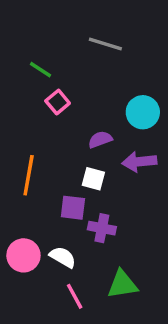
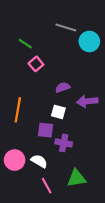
cyan circle: (143, 112) -> (89, 41), moved

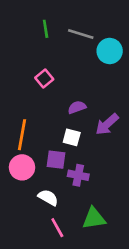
green line: (25, 44) -> (46, 29), moved, turned 48
purple arrow: (87, 101) -> (107, 124), turned -36
pink circle: (15, 160) -> (22, 167), moved

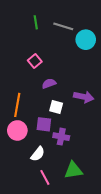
purple semicircle: (77, 107) -> (49, 84), moved
purple arrow: (107, 124) -> (84, 97), turned -126
white semicircle: (48, 197) -> (38, 154), turned 98

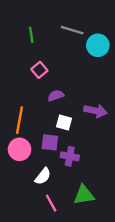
green line: (36, 22) -> (31, 35), moved

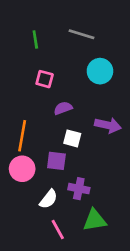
cyan circle: (98, 45) -> (100, 71), moved
pink square: (39, 70) -> (45, 79), turned -35
purple cross: (70, 156) -> (79, 189), moved

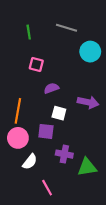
cyan circle: (100, 71) -> (90, 52), moved
white semicircle: (49, 199) -> (30, 162), moved
green triangle: (95, 220) -> (87, 167), moved

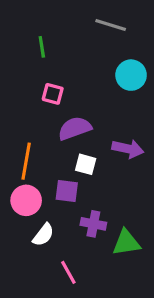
gray line: (66, 28) -> (111, 25), moved
purple semicircle: (51, 88) -> (75, 128), size x1.5

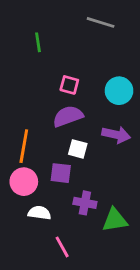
cyan circle: (131, 75) -> (119, 91), moved
pink square: (53, 94) -> (69, 85), moved
white semicircle: (43, 235) -> (39, 213), turned -120

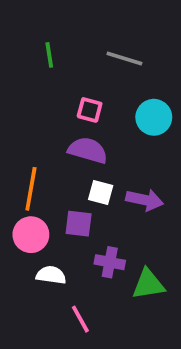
gray line: (101, 22) -> (124, 59), moved
purple semicircle: (68, 116) -> (88, 150), turned 36
purple arrow: (116, 135) -> (145, 200), moved

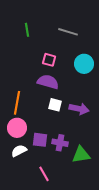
purple square: (79, 224) -> (40, 140), moved
white semicircle: (51, 275) -> (19, 151), moved, turned -35

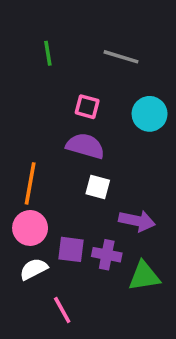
purple arrow: (79, 109) -> (137, 221), moved
pink line: (44, 174) -> (62, 310), moved

